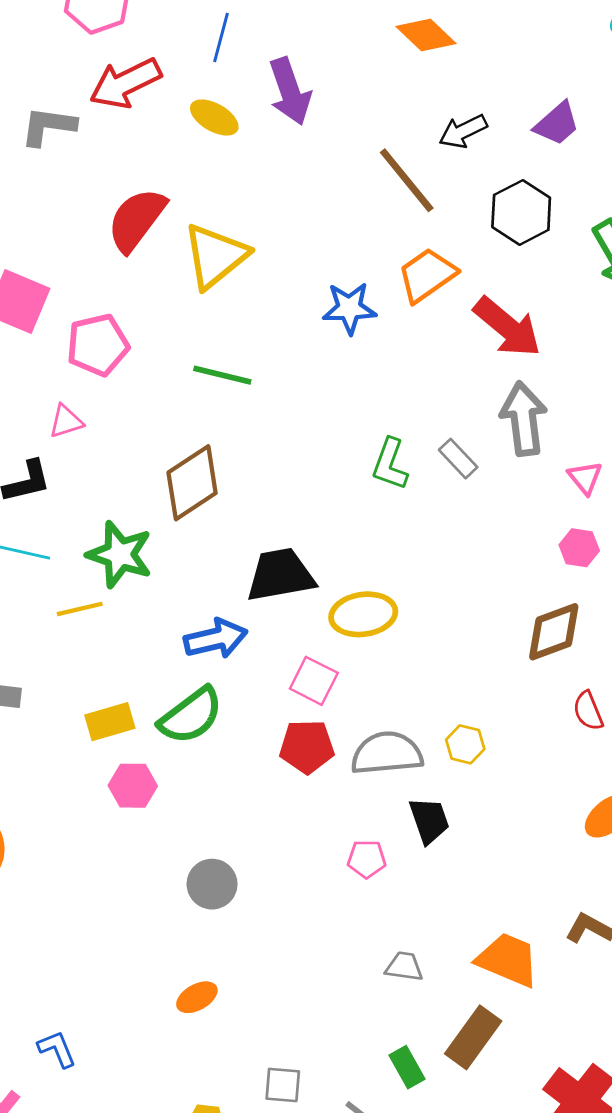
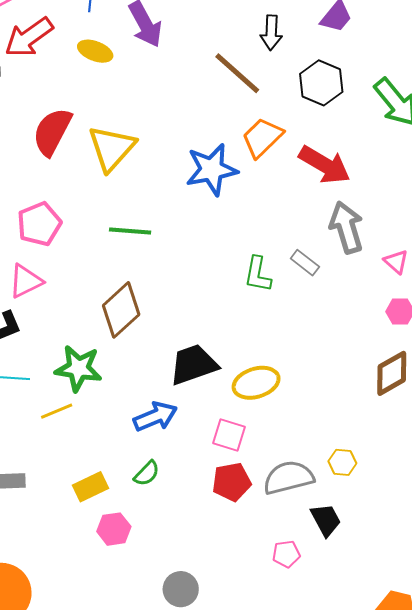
black arrow: (463, 131) -> (271, 33), turned -52
blue star: (349, 308) -> (212, 170), size x1.4
pink triangle: (66, 421) -> (26, 281), size x1.4
green semicircle: (191, 716) -> (147, 473), size x0.6

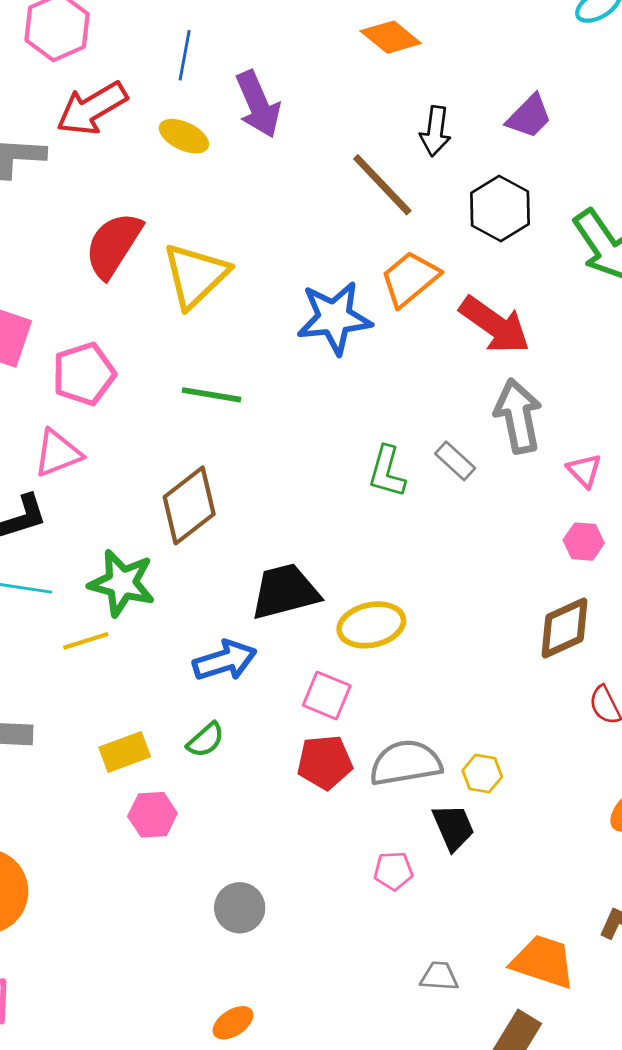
yellow hexagon: (342, 462) -> (482, 774), moved

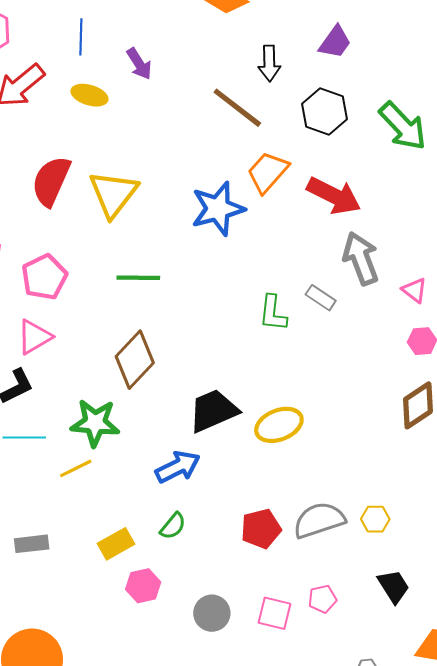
purple arrow: (258, 104) -> (139, 64), size x0.7
pink square: (327, 696) -> (274, 613), moved
black trapezoid: (453, 827) -> (394, 586), moved
gray circle: (240, 908) -> (212, 613), moved

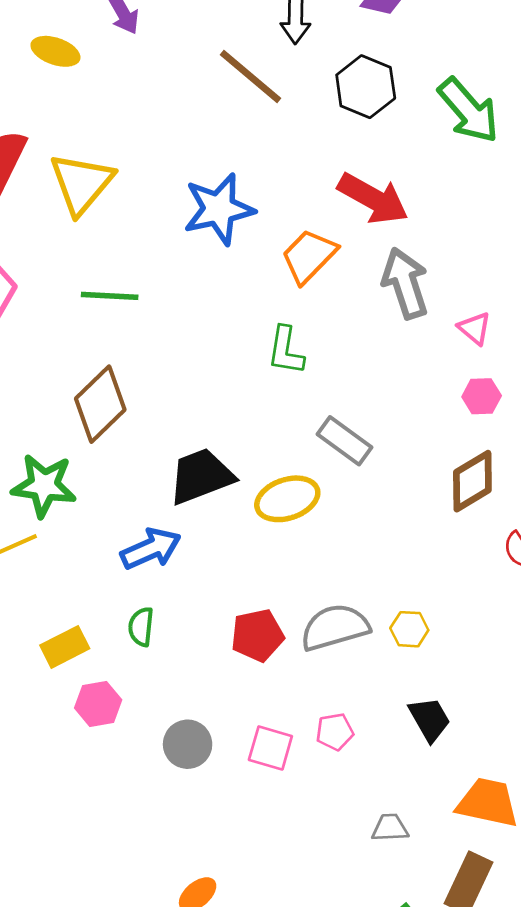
orange trapezoid: (268, 172) -> (309, 256), moved
gray rectangle: (321, 298) -> (345, 441), moved, size x1.4
green semicircle: (173, 526) -> (141, 627), turned 144

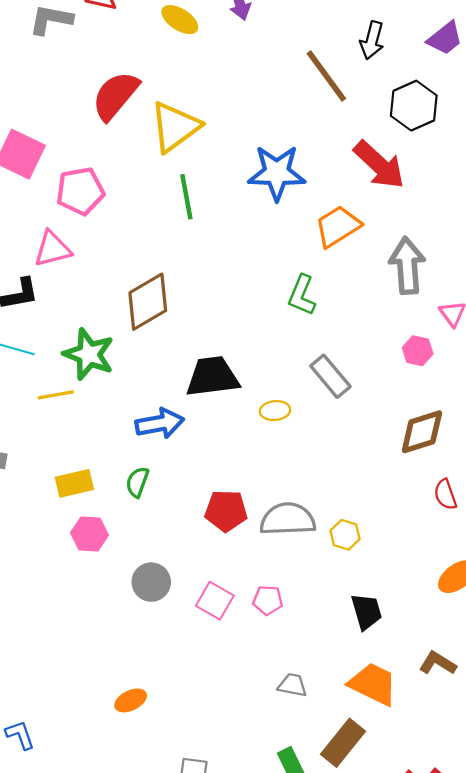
red arrow: (373, 199) -> (379, 165), moved
green line: (110, 296) -> (186, 197), moved, turned 63
pink hexagon: (482, 396) -> (418, 351), moved
yellow ellipse: (287, 499) -> (275, 411), size x0.6
black trapezoid: (430, 719) -> (366, 612), moved

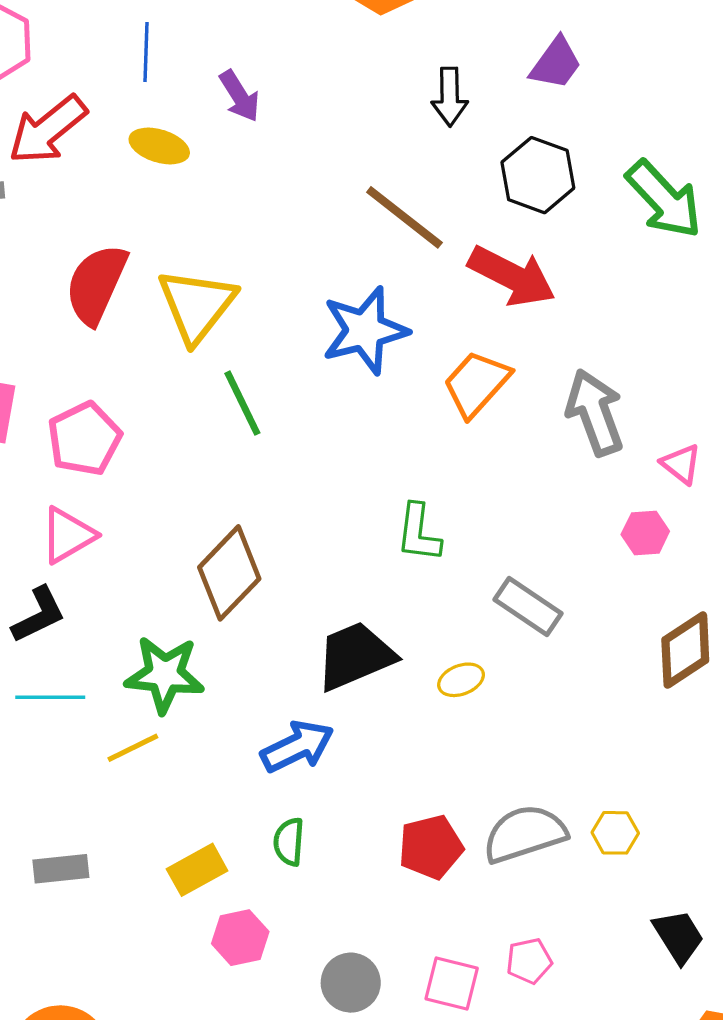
brown line: (326, 76) -> (404, 217), moved
green L-shape: (302, 295) -> (419, 533), moved

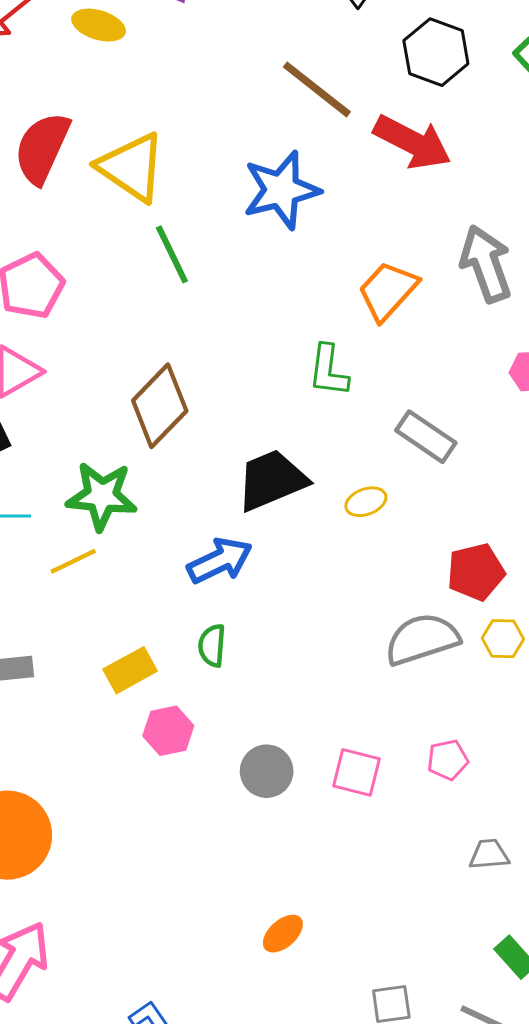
yellow triangle: (197, 305) -> (132, 167), turned -34
orange trapezoid: (477, 384) -> (388, 291), moved
red pentagon: (431, 847) -> (476, 572), moved
pink pentagon: (529, 961) -> (448, 760), moved

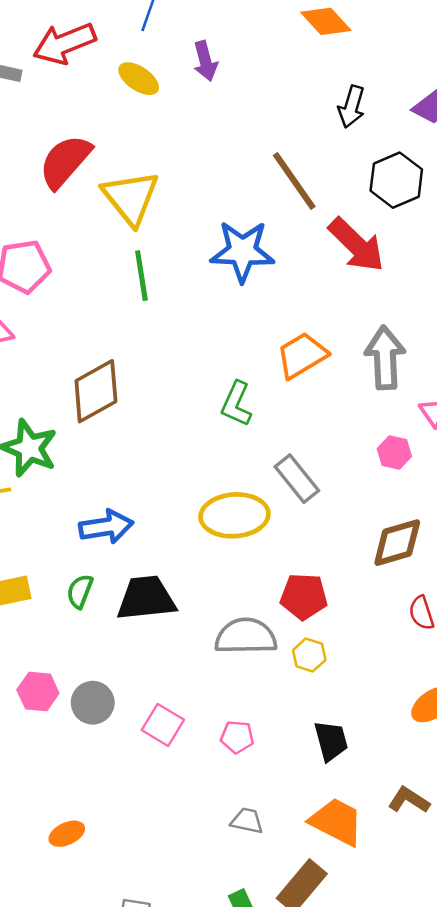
black trapezoid: (272, 480) -> (146, 598), moved
yellow ellipse: (366, 502) -> (234, 515), size x2.0
pink hexagon: (168, 731) -> (38, 691), moved

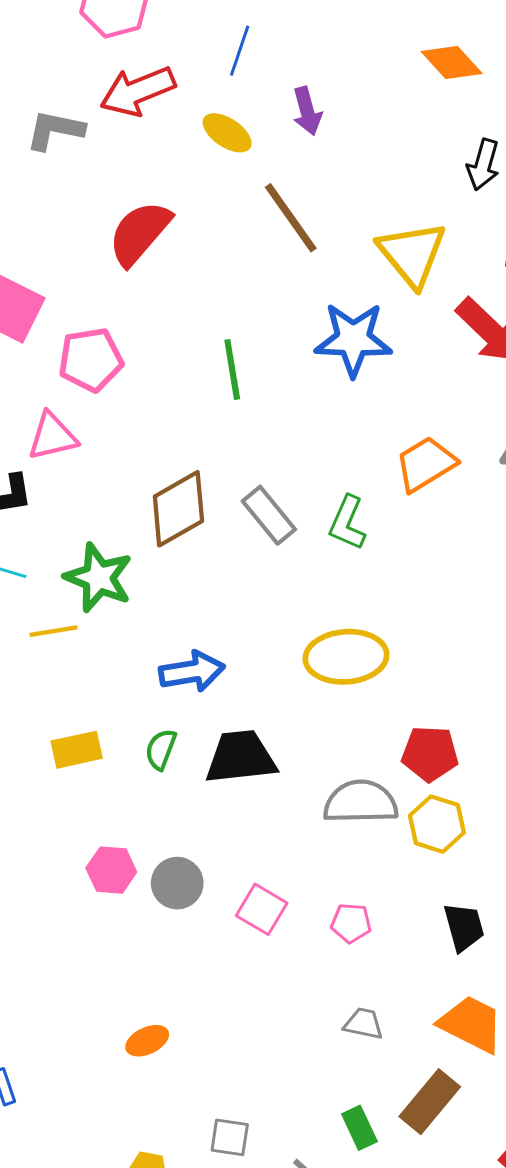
brown line: (294, 181) -> (291, 218), moved
yellow triangle: (131, 198) -> (412, 254), moved
gray rectangle: (297, 479) -> (269, 515), moved
yellow hexagon: (309, 655) -> (437, 824), size x1.4

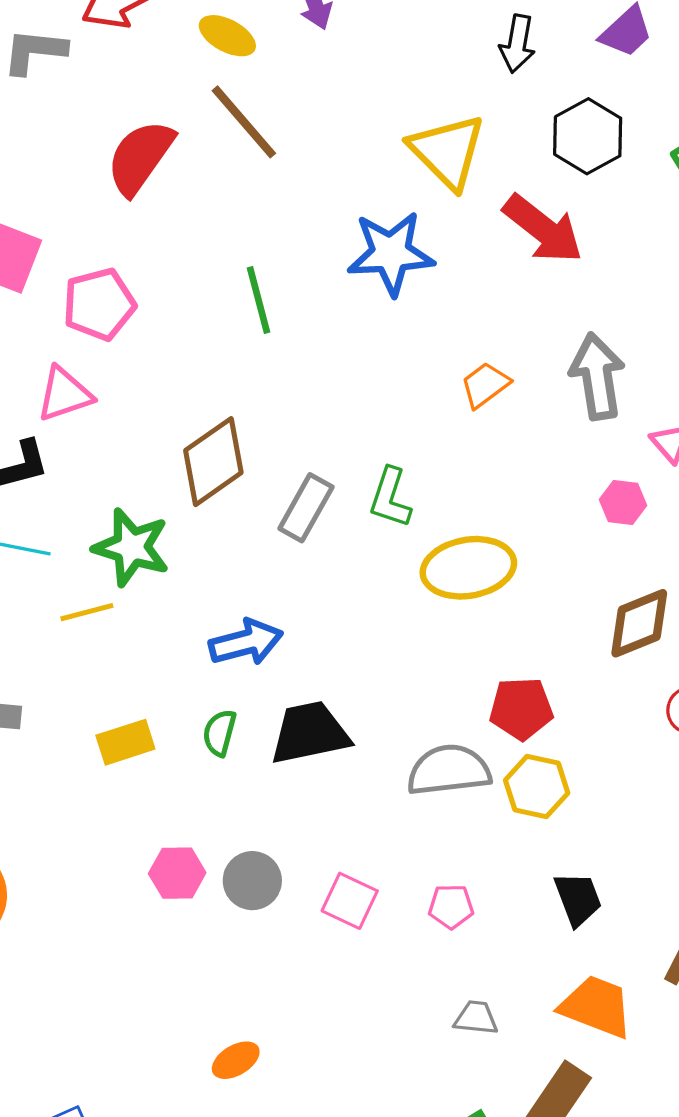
brown line: (291, 218) -> (244, 122), moved
orange trapezoid: (426, 464) -> (485, 385), size x0.7
gray rectangle: (269, 515) -> (306, 508), moved, turned 74
green L-shape: (347, 523) -> (390, 498), moved
yellow ellipse: (346, 657) -> (468, 568), moved

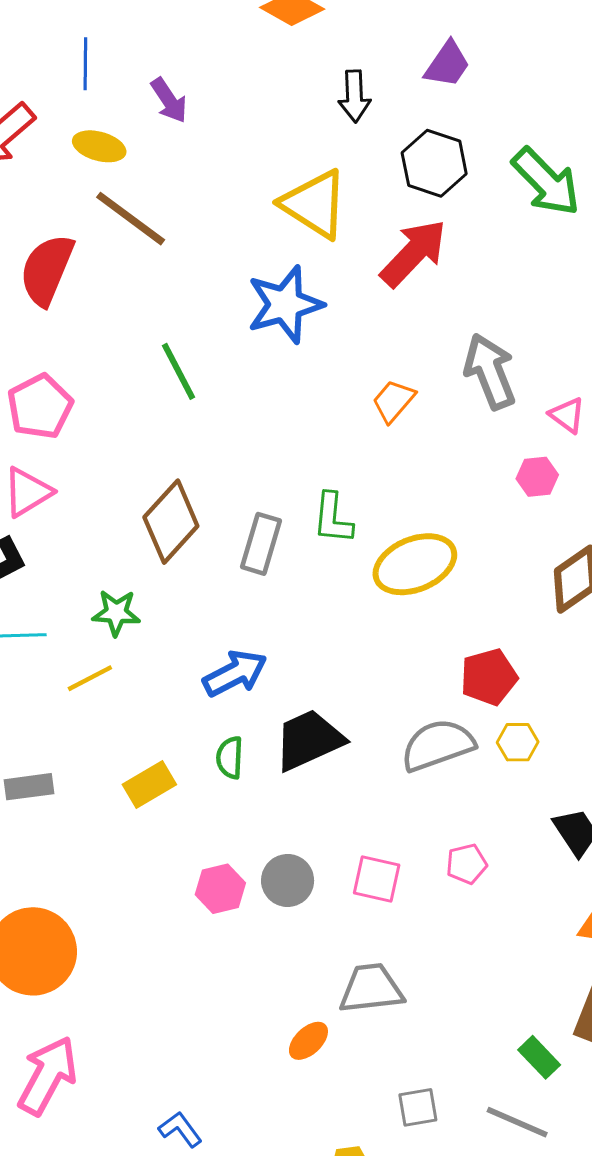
red arrow: (543, 229) -> (413, 253), turned -72
green star: (131, 547) -> (116, 613), size x0.7
yellow hexagon: (537, 787) -> (518, 742), size x0.7
gray trapezoid: (476, 1018) -> (371, 989), moved, size x1.6

